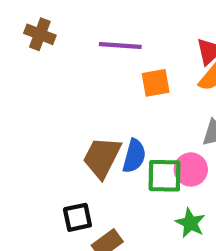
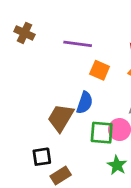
orange square: (156, 83) -> (100, 70), turned 30
blue semicircle: (134, 156) -> (85, 103), moved

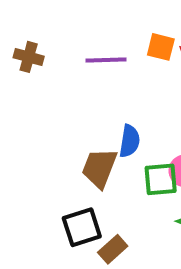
orange square: (100, 70) -> (161, 47), moved
black square: (42, 157) -> (82, 227), size x1.4

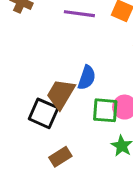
black square: (82, 227) -> (44, 113), moved, turned 32

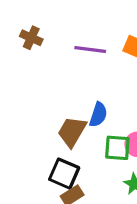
black square: (44, 113) -> (64, 174), moved

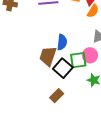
black square: (64, 174) -> (63, 68), moved, turned 30

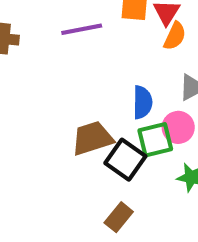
blue semicircle: (62, 42) -> (142, 102), moved
brown trapezoid: (48, 56) -> (92, 138), turned 60

